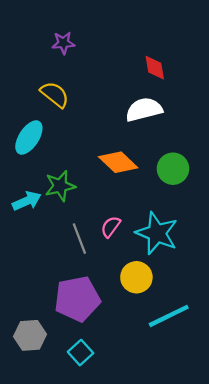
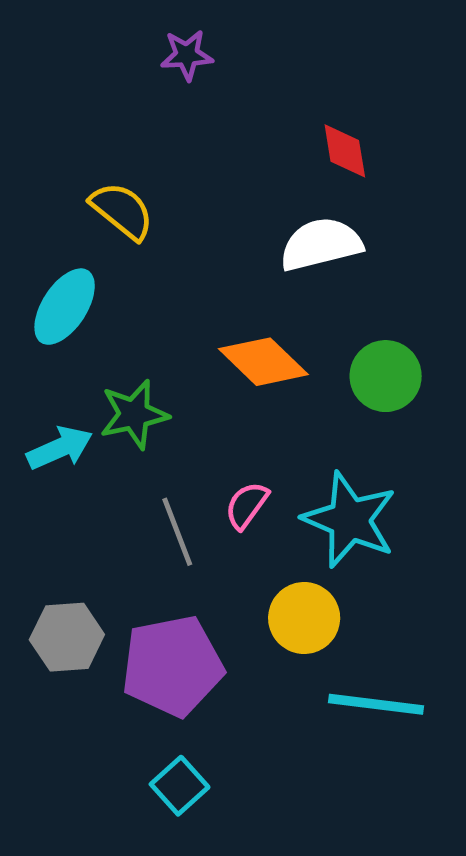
purple star: (63, 43) -> (187, 55), moved
cyan line: (169, 316) -> (376, 704), turned 33
gray hexagon: (30, 335) -> (67, 637), moved

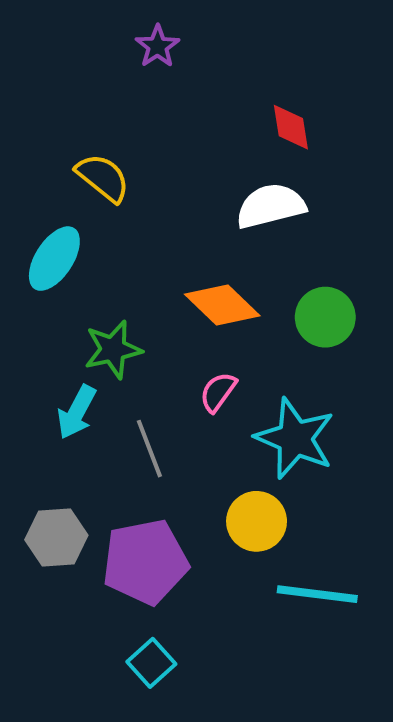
purple star: (187, 55) -> (157, 46), turned -30
cyan arrow: (60, 448) -> (77, 412), moved, turned 142
pink semicircle: (247, 505) -> (218, 392), moved

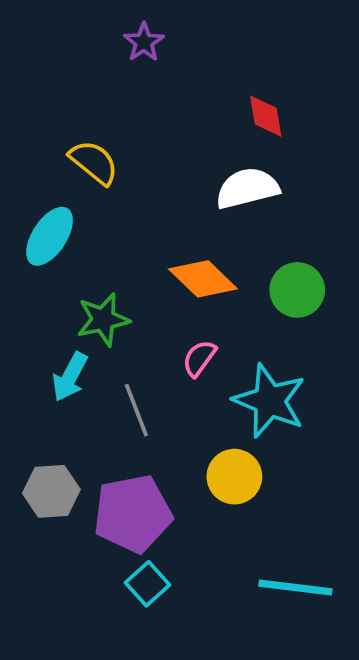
cyan line: (317, 594) -> (295, 588), moved
cyan square: (151, 663) -> (148, 584), moved

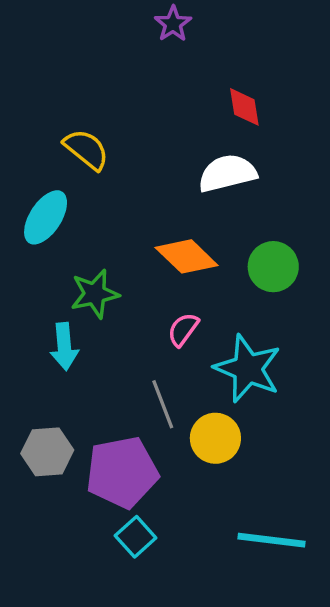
purple star: (144, 42) -> (173, 24), moved
cyan arrow: (70, 377) -> (64, 346), turned -33
gray line: (136, 410) -> (163, 404), moved

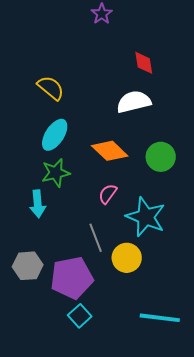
cyan ellipse: (46, 217) -> (55, 135), moved

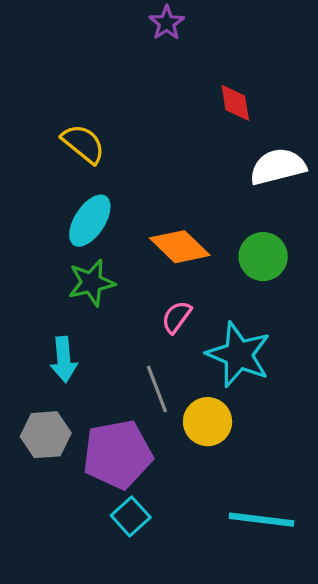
white semicircle: (134, 102) -> (278, 167), moved
cyan arrow: (38, 204) -> (64, 360), moved

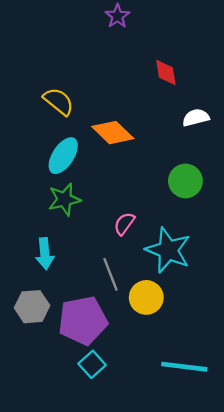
white semicircle: (278, 167) -> (196, 118), size x0.7
orange diamond: (180, 247) -> (113, 133), moved

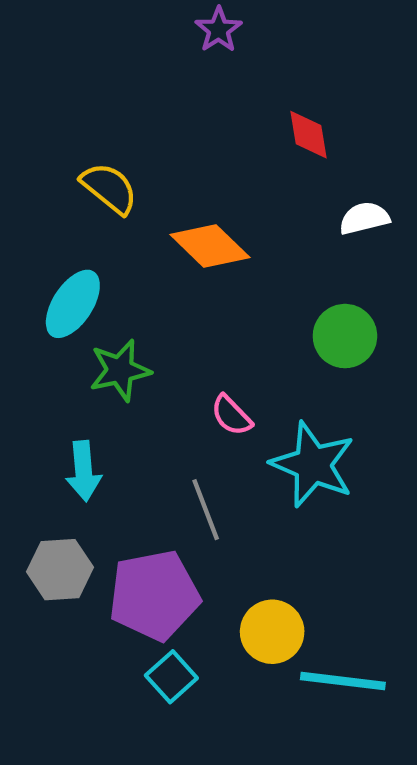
cyan ellipse: (63, 156) -> (73, 304), moved
pink semicircle: (124, 224) -> (231, 415), turned -80
yellow circle: (146, 297) -> (272, 632), moved

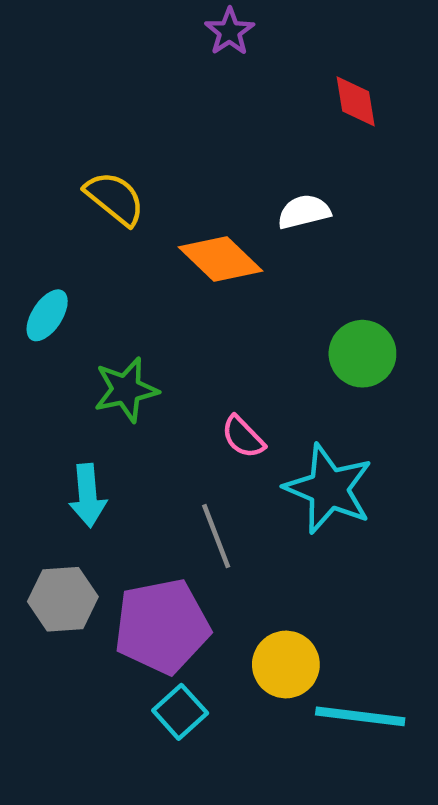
red diamond: (309, 135) -> (356, 101), moved
white semicircle: (364, 218) -> (304, 212), moved
cyan ellipse: (73, 304) -> (47, 315), moved, size x0.7

